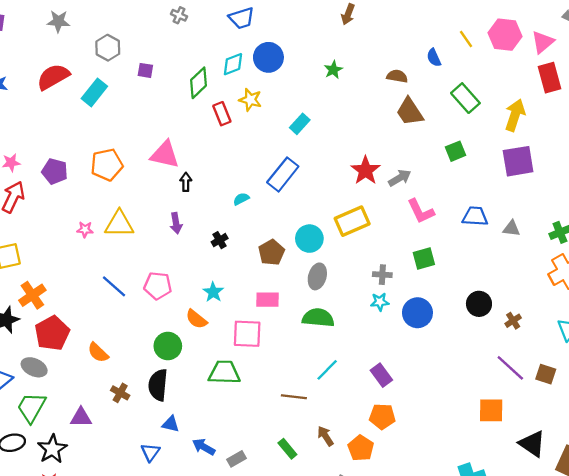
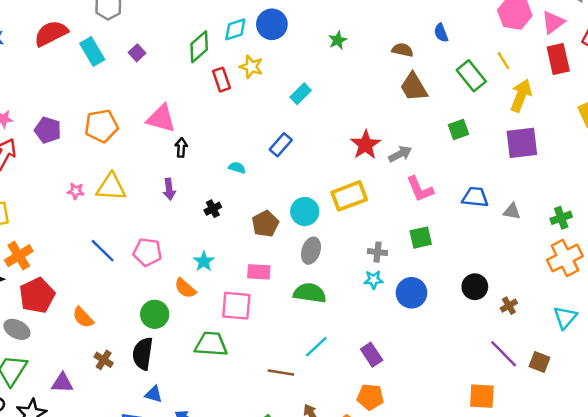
yellow line: (466, 39) -> (504, 61), moved
purple square: (145, 70) -> (137, 53), moved, turned 35
cyan rectangle: (94, 92) -> (92, 51), turned -72
blue rectangle: (283, 174) -> (281, 145), size x0.7
cyan semicircle: (241, 199) -> (237, 168), turned 42

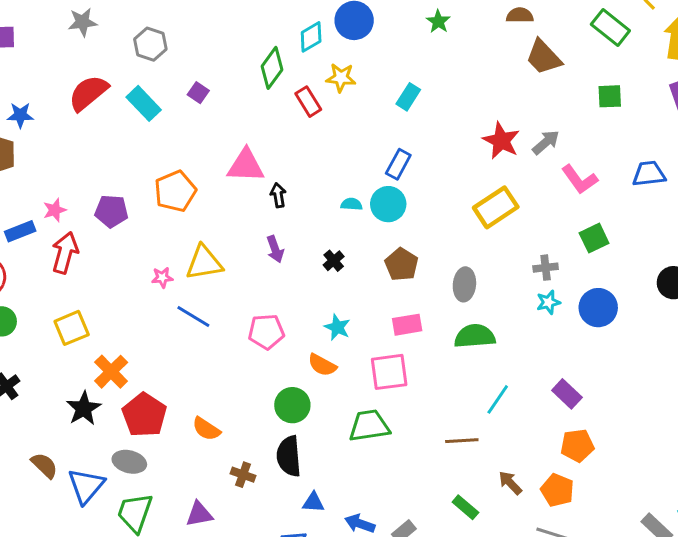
green square: (458, 130) -> (610, 96), turned 30
cyan circle: (305, 212) -> (388, 204), moved
blue line: (103, 251) -> (193, 317), moved

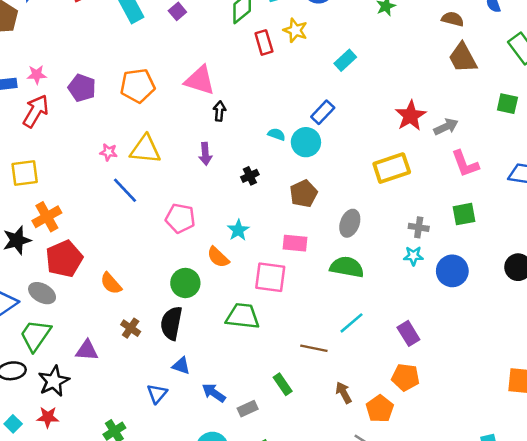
green rectangle: (465, 507) -> (283, 384), moved

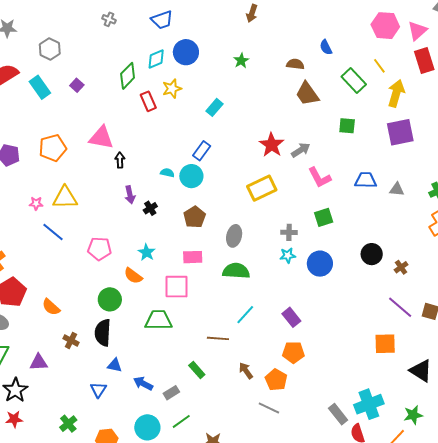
yellow star: (295, 30) -> (172, 89), turned -30
purple arrow: (205, 154) -> (130, 195), moved

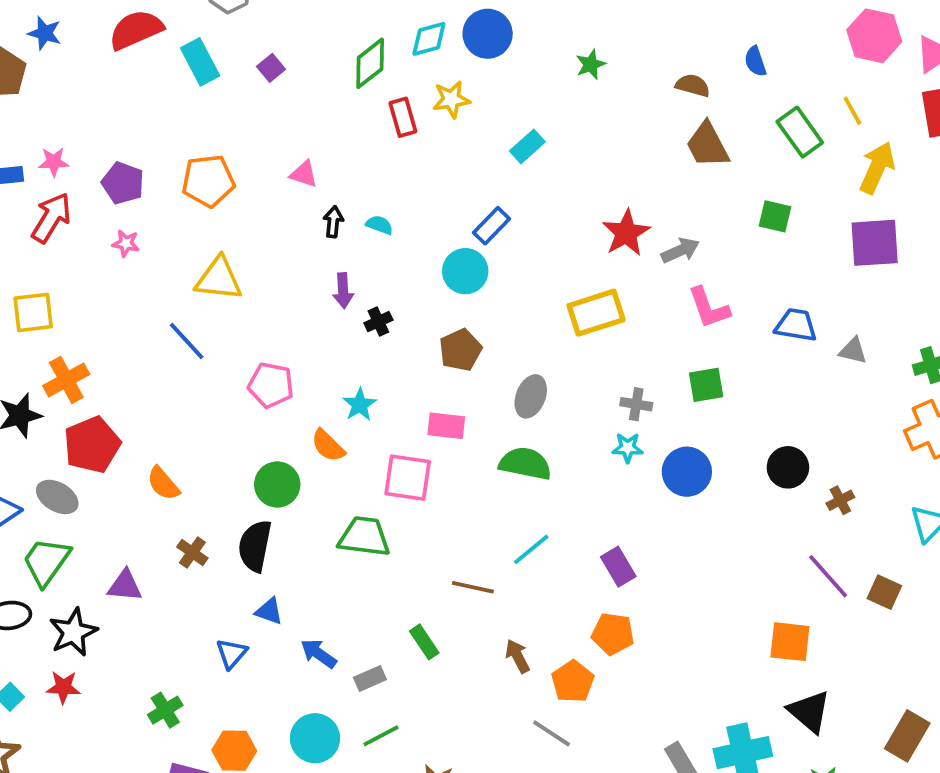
pink triangle: (101, 138) -> (304, 174), size x0.6
cyan semicircle: (167, 173) -> (379, 225), moved
pink star: (36, 203) -> (126, 243), moved
black triangle: (421, 371) -> (809, 712), moved

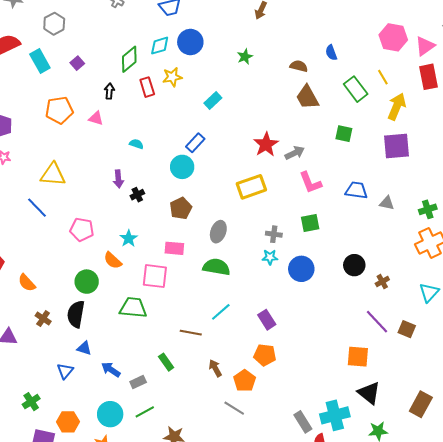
orange pentagon: (208, 181) -> (59, 110), moved
black arrow: (333, 222) -> (109, 91), moved

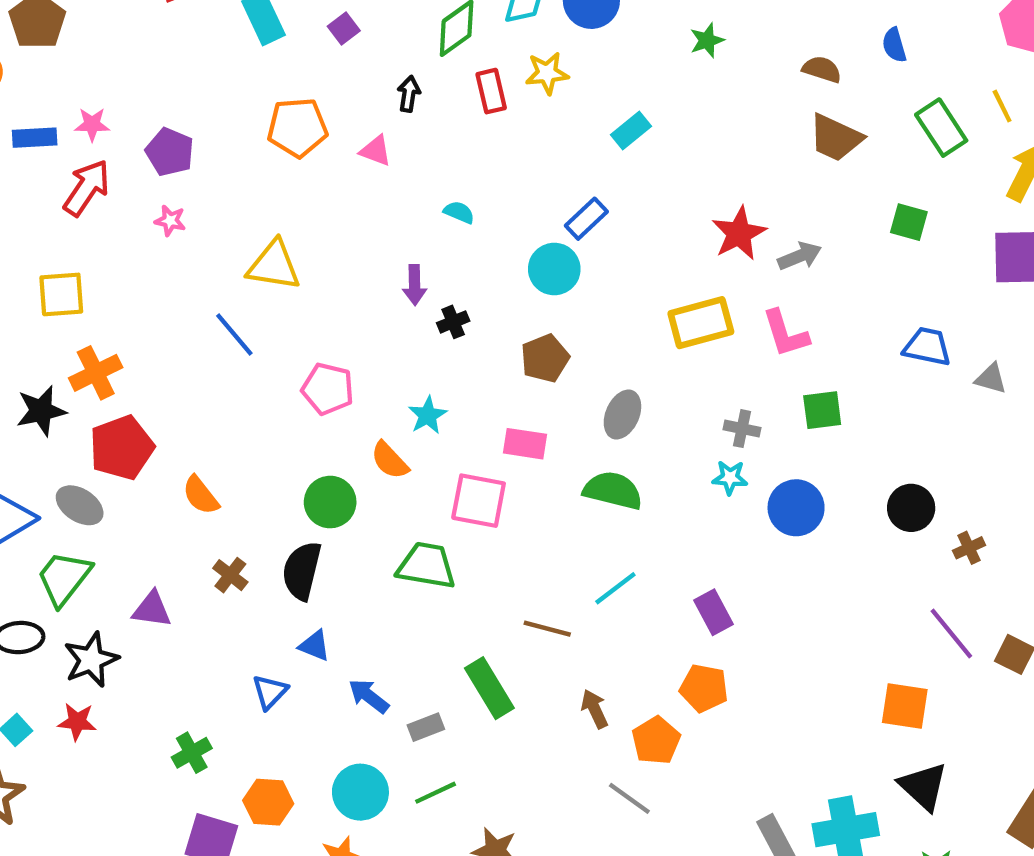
brown trapezoid: (307, 97) -> (836, 138), turned -40
pink L-shape: (310, 183) -> (785, 334), moved
green rectangle: (166, 362) -> (489, 688), size x1.5

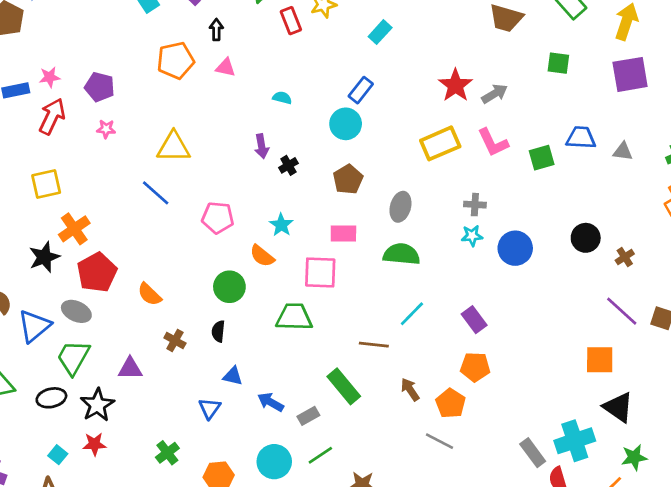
black arrow: (409, 94) -> (216, 30), moved
green square: (822, 410) -> (542, 158), moved
black semicircle: (302, 571) -> (218, 331), size x0.6

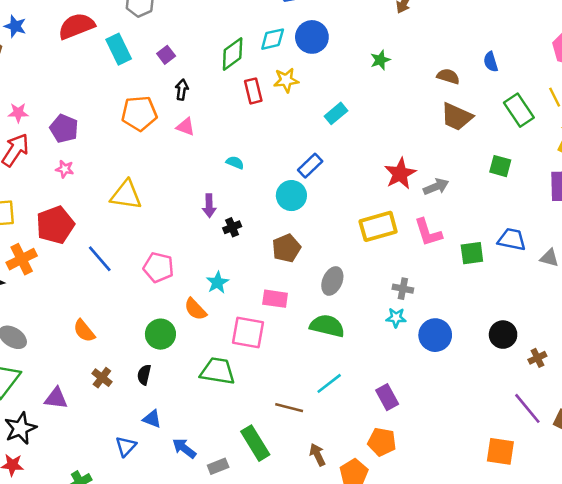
blue line: (156, 193) -> (100, 259), moved
red pentagon: (97, 272) -> (55, 225), moved

